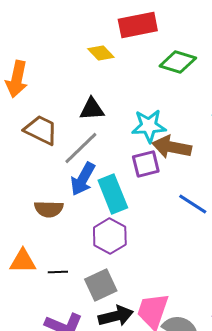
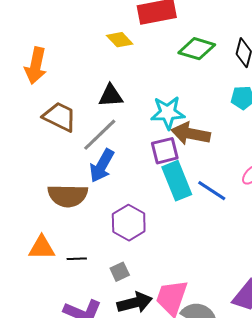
cyan rectangle: (113, 194) -> (177, 181), moved
brown semicircle: (49, 209) -> (68, 196), size x1.4
gray square: (101, 285) -> (120, 272), size x0.6

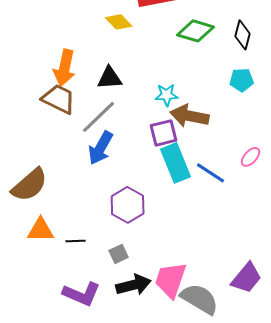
orange arrow: (36, 66) -> (65, 68), moved
cyan star: (168, 113) -> (167, 95), size x0.7
brown semicircle: (68, 196) -> (30, 185), moved, turned -42

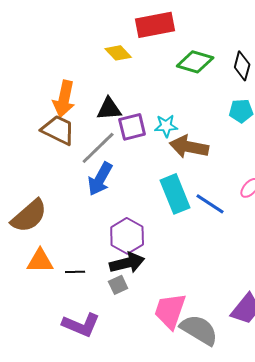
purple square: (164, 133) -> (132, 127), moved
black arrow: (134, 285) -> (127, 263), moved

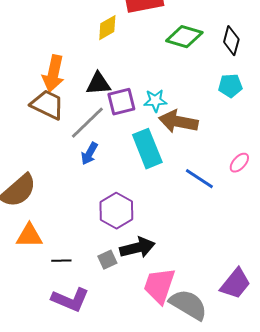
yellow diamond: (118, 53) -> (107, 28), turned -76
blue arrow: (100, 179) -> (89, 154), size x0.7
cyan rectangle: (175, 194) -> (147, 149), moved
black arrow: (127, 263) -> (137, 248), moved
black line: (75, 272) -> (61, 261), moved

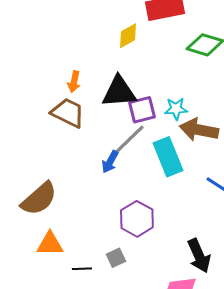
orange arrow: (53, 74) -> (74, 82), size x0.6
black triangle: (98, 84) -> (119, 92), size x1.4
gray line: (87, 123) -> (128, 141), moved
black arrow: (137, 248) -> (199, 256), moved, turned 80
gray square: (107, 260) -> (116, 258), moved

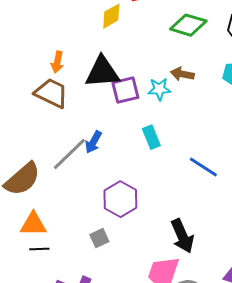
brown arrow: (199, 130) -> (182, 74), moved, size x0.6
gray line: (128, 141) -> (69, 154), moved
cyan rectangle: (168, 157) -> (151, 137), size x0.6
black line: (82, 269) -> (39, 249), moved

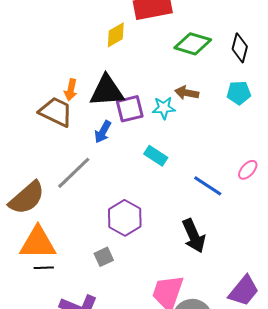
orange arrow: (57, 62) -> (71, 90), moved
cyan rectangle: (151, 137) -> (156, 156), turned -35
blue arrow: (93, 142) -> (103, 132), moved
orange triangle: (33, 224) -> (38, 243), size x1.4
black arrow: (182, 236) -> (194, 236), moved

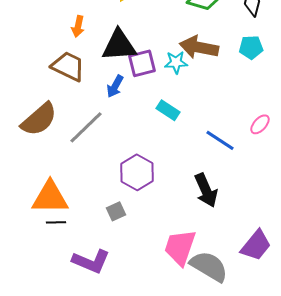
orange arrow: (71, 90) -> (78, 26), moved
brown arrow: (187, 93) -> (199, 47), size x1.6
brown semicircle: (27, 198) -> (39, 119), moved

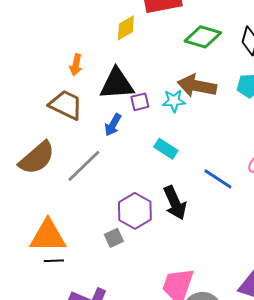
purple square: (142, 63) -> (140, 102), size x0.7
black arrow: (206, 190) -> (175, 203), moved
gray square: (116, 211) -> (114, 238), moved

